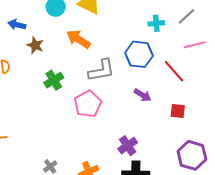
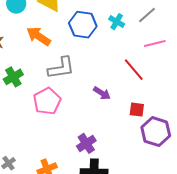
cyan cross: (156, 23) -> (117, 22), turned 35
blue hexagon: (139, 54) -> (83, 25), moved
purple hexagon: (192, 155) -> (156, 132), moved

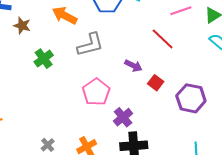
pink pentagon: (47, 101) -> (96, 92), moved
red square: (137, 110) -> (156, 83), moved, turned 35

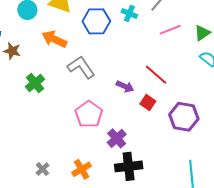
red line: (163, 39) -> (156, 75), moved
gray L-shape: (90, 45) -> (81, 67), turned -108

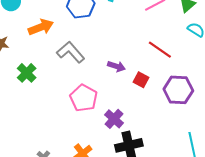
orange arrow: (54, 39) -> (41, 27), turned 140
red line: (156, 75) -> (160, 50), moved

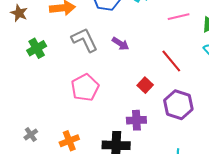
purple arrow: (116, 66) -> (120, 44), moved
purple cross: (114, 119) -> (136, 120), moved, turned 30

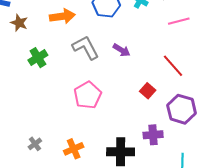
purple cross: (136, 120) -> (153, 135), moved

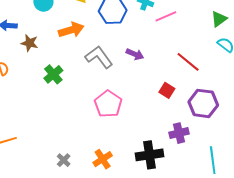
pink line: (179, 21) -> (166, 16), moved

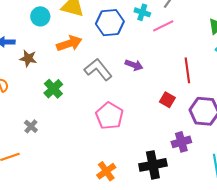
red line: (188, 62) -> (187, 70), turned 45
gray cross: (64, 160) -> (31, 126), moved

